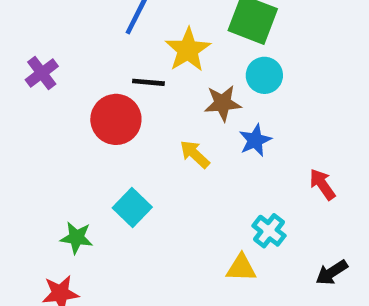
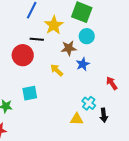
cyan square: (132, 208) -> (30, 93), turned 35
black arrow: (332, 272) -> (104, 115), moved, turned -64

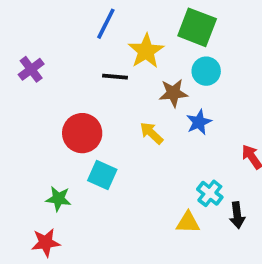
red circle: (23, 55) -> (82, 133), moved
cyan square: (30, 93) -> (102, 175), turned 35

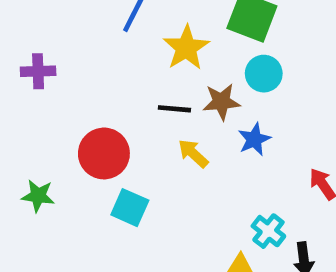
purple cross: (31, 69) -> (38, 71), turned 35
black line: (115, 77) -> (174, 109), moved
green star: (58, 199) -> (38, 196), moved

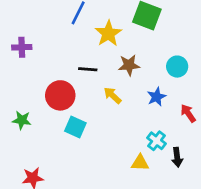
cyan circle: (264, 74) -> (177, 67), moved
black line: (174, 109) -> (88, 69), moved
blue star: (254, 139) -> (157, 97), moved

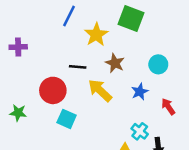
brown star: (129, 65) -> (115, 63), turned 30
yellow arrow: (113, 95) -> (100, 90), size x1.5

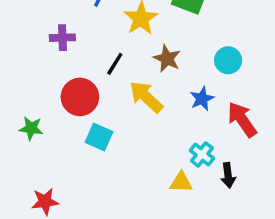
purple cross: (18, 47) -> (62, 38), moved
black line: (78, 67) -> (115, 64), turned -63
red arrow: (168, 107) -> (242, 120), size x1.5

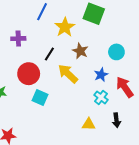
cyan cross: (202, 154) -> (101, 97), moved

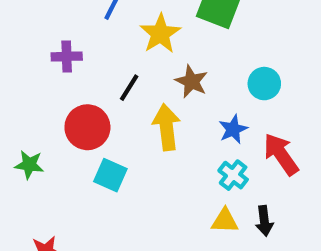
yellow arrow: (68, 74) -> (167, 127), turned 40
yellow triangle: (89, 124) -> (225, 221), moved

